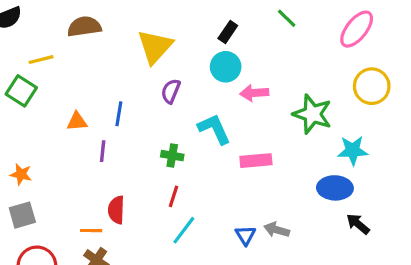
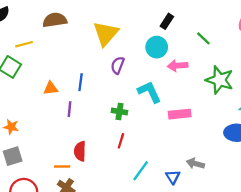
green line: (287, 18) -> (203, 38), moved
black rectangle: (228, 32) -> (167, 21), moved
cyan line: (184, 230) -> (141, 171), moved
blue triangle: (246, 235) -> (173, 177), moved

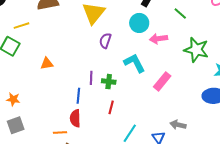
blue line: (81, 82) -> (78, 96), moved
purple line: (69, 109) -> (91, 78), moved
pink rectangle: (180, 114) -> (162, 81), turned -42

